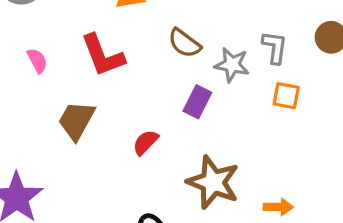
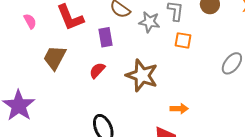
purple rectangle: (197, 102) -> (105, 37), moved, turned -36
brown star: (213, 182) -> (142, 75), moved

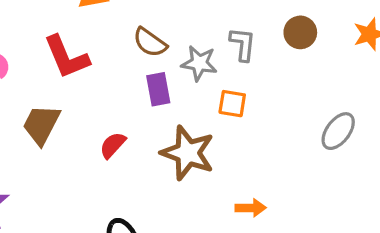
purple rectangle: (105, 37) -> (158, 89), moved
orange square: (183, 40) -> (232, 104), moved

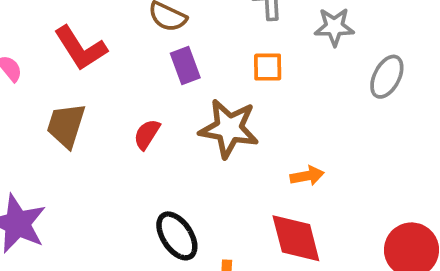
gray star: (199, 63) -> (334, 27), moved

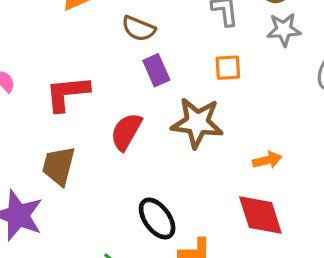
red L-shape: (80, 48) -> (67, 93), moved, turned 120
brown trapezoid: (66, 125) -> (59, 166), moved
red semicircle: (147, 134) -> (126, 132), size x1.4

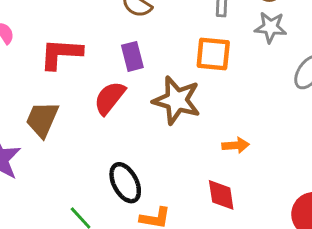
orange square: (228, 68) -> (213, 54), size x1.4
purple rectangle: (156, 70) -> (132, 56), moved
red diamond: (260, 215) -> (221, 195), size x0.7

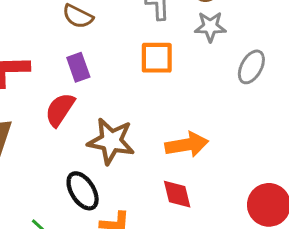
brown star: (177, 100) -> (111, 141), moved
orange arrow: (236, 145) -> (187, 145), size x1.6

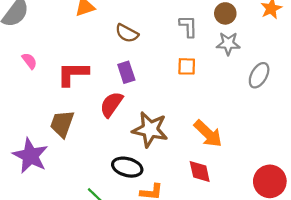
orange square: (157, 58) -> (187, 66), size x0.7
orange arrow: (187, 145) -> (208, 134), turned 52
black ellipse: (83, 191) -> (127, 167), turned -44

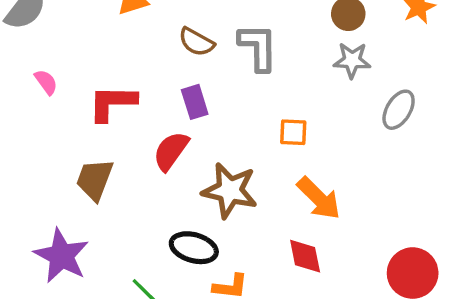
gray L-shape: (188, 26) -> (258, 47), moved, size x1.4
orange square: (187, 66) -> (293, 132), moved
purple star: (30, 156) -> (61, 256), moved

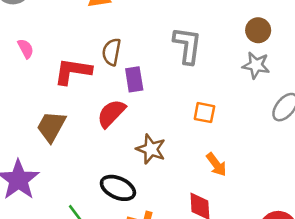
brown semicircle: (196, 42) -> (112, 52), moved, turned 64
brown star: (230, 190) -> (151, 149), size x0.7
orange arrow: (319, 198) -> (216, 164), size x0.7

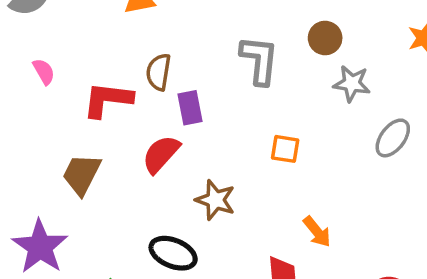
brown circle: (258, 30) -> (325, 38), moved
orange arrow: (216, 164) -> (317, 232), moved

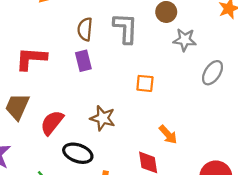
brown semicircle: (159, 72) -> (85, 29), moved
red semicircle: (161, 154) -> (52, 123), moved

